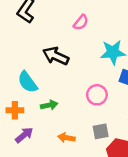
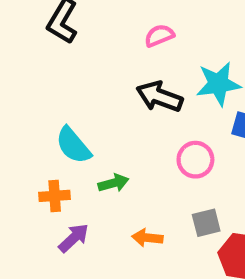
pink semicircle: (81, 22) -> (159, 36), turned -147
black arrow: (56, 56) -> (159, 97), moved

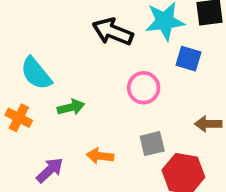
orange cross: (55, 196) -> (19, 118), turned 30
purple arrow: (74, 238) -> (50, 170), moved

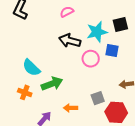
pink circle: (144, 88) -> (91, 59), moved
green arrow: (71, 107) -> (52, 84), size x1.5

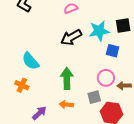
black arrow: (70, 41) -> (71, 37), turned -50
pink circle: (91, 59) -> (106, 78), moved
green arrow: (52, 84) -> (67, 78), moved, turned -75

